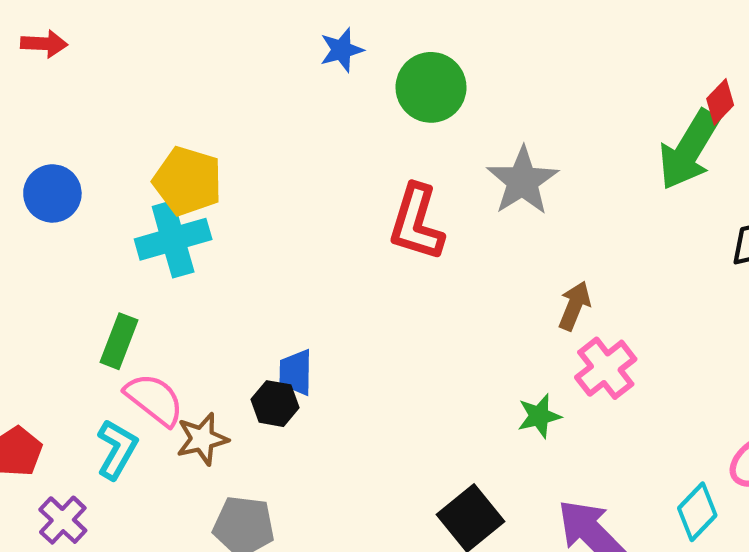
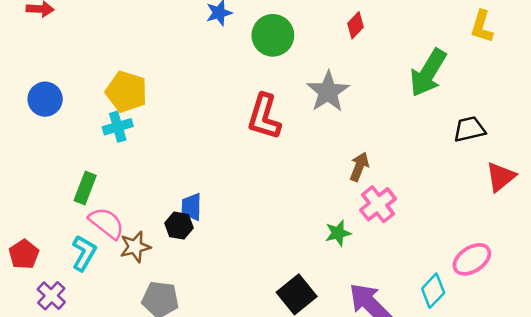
red diamond: (720, 102) -> (355, 25), moved
cyan cross: (173, 239) -> (118, 127), size x0.7

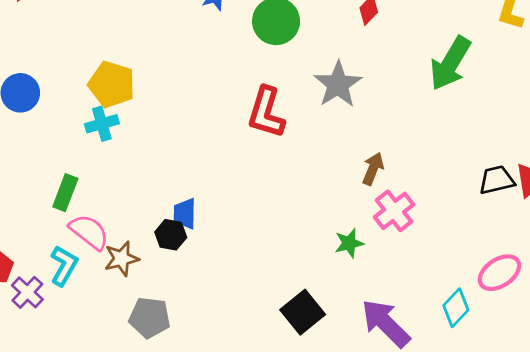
black trapezoid: (469, 129) -> (497, 180), moved
purple cross: (51, 296) -> (27, 292), moved

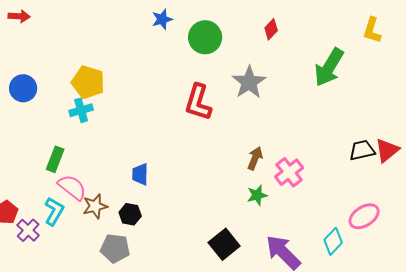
brown arrow: (373, 169) -> (255, 158), moved
black hexagon: (171, 235) -> (130, 214), moved

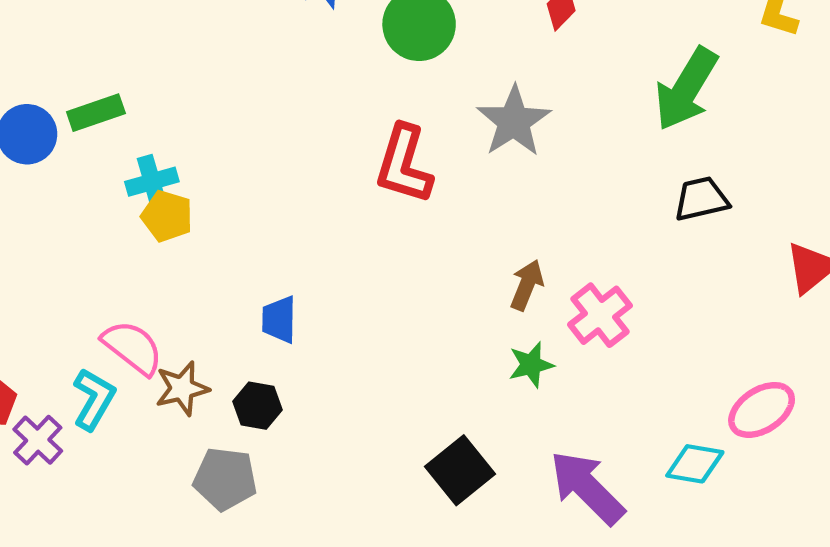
yellow pentagon: (88, 82) -> (167, 216), moved, size x0.7
black trapezoid: (362, 150) -> (701, 199), moved
green rectangle: (55, 159) -> (96, 113), moved, turned 50
cyan diamond: (333, 241) -> (695, 464), turned 56

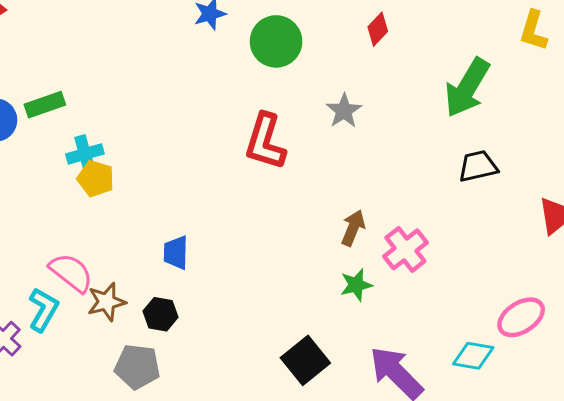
gray star: (514, 121) -> (344, 111), size x0.7

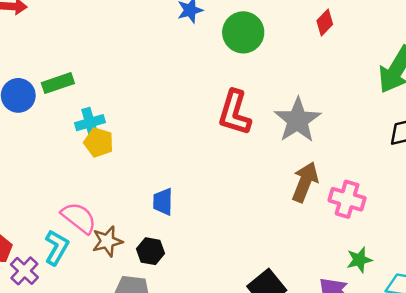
gray star: (344, 111) -> (298, 120), moved, size x1.6
brown arrow: (353, 228) -> (305, 182), size x1.4
pink cross: (405, 249) -> (347, 199), turned -36
green star: (356, 285) -> (359, 260), moved

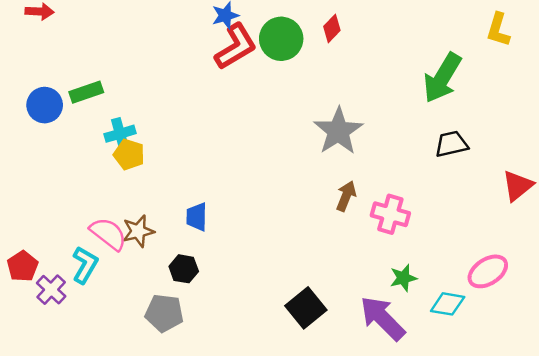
red diamond: (325, 22) -> (332, 28), moved
red L-shape: (235, 113) -> (236, 47), moved, turned -138
brown arrow: (305, 182) -> (346, 196), size x0.7
brown star: (107, 241) -> (138, 231), moved

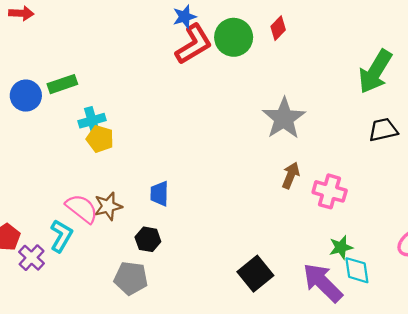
cyan diamond: (448, 304) -> (357, 270), moved, turned 72

